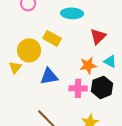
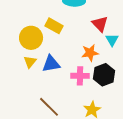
red triangle: (98, 36) -> (100, 24), turned -30
cyan triangle: (110, 61) -> (112, 40), moved, turned 32
yellow triangle: (15, 67) -> (30, 62), moved

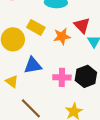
orange star: (90, 53) -> (62, 36), moved
yellow triangle: (30, 62) -> (12, 81), moved, turned -32

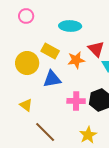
blue triangle: (33, 65) -> (52, 79), moved

